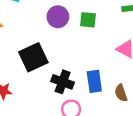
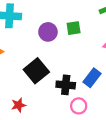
blue rectangle: (94, 81) -> (92, 78), turned 60

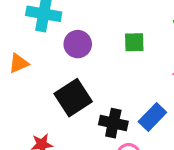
purple circle: (48, 32) -> (78, 44), moved

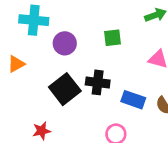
blue rectangle: (152, 117) -> (133, 100), turned 70
black cross: (113, 123) -> (98, 82), moved

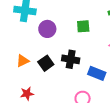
orange triangle: (16, 64) -> (23, 61), moved
black square: (65, 89) -> (46, 63), size x0.7

